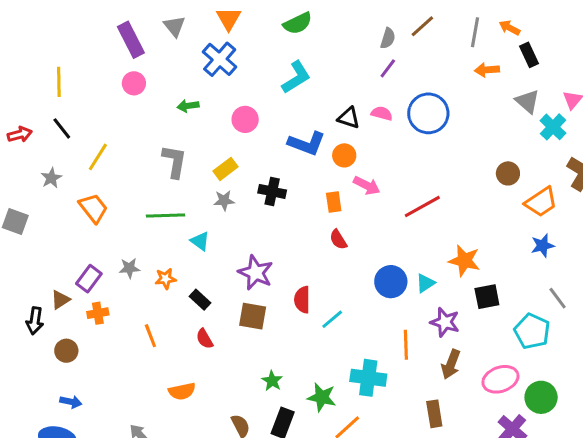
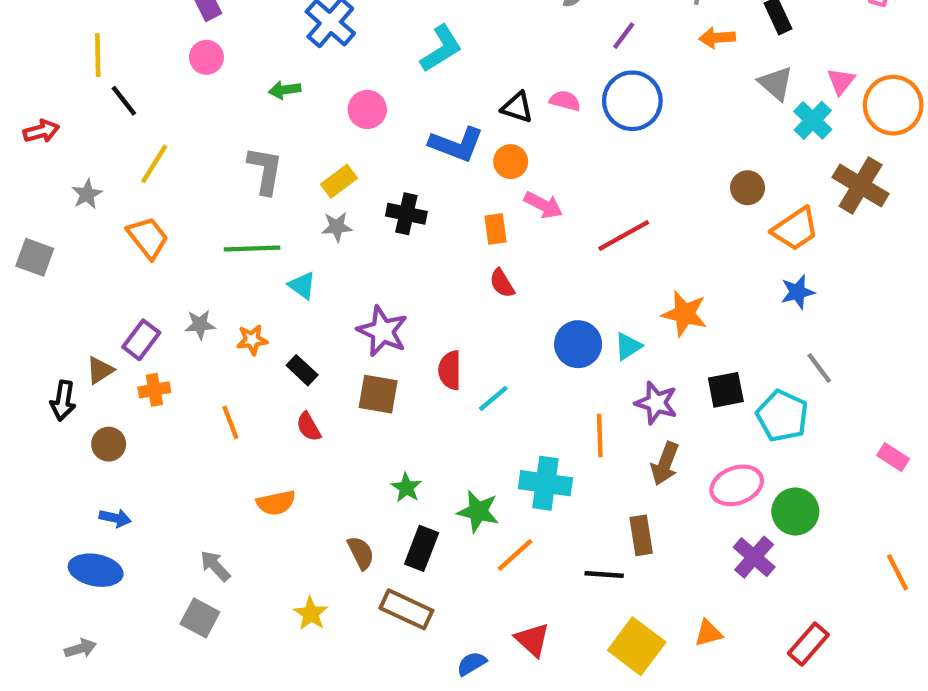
purple line: (388, 68) -> (624, 36), moved
black line: (62, 128) -> (124, 101), moved
black square: (487, 297) -> (726, 390), moved

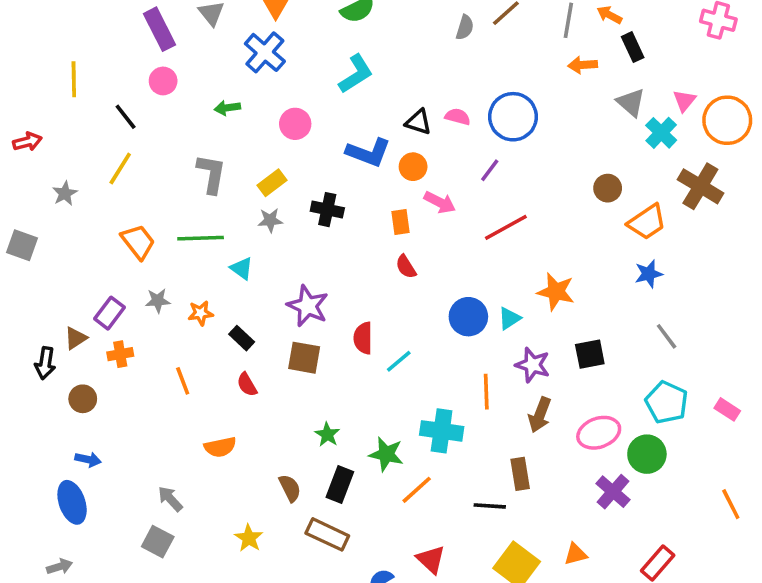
purple line: (624, 36) -> (490, 170), moved
black line: (124, 101) -> (126, 117), moved
orange trapezoid: (148, 238) -> (138, 242), moved
cyan pentagon: (782, 416) -> (667, 402), moved
blue ellipse: (96, 570) -> (72, 502), turned 60

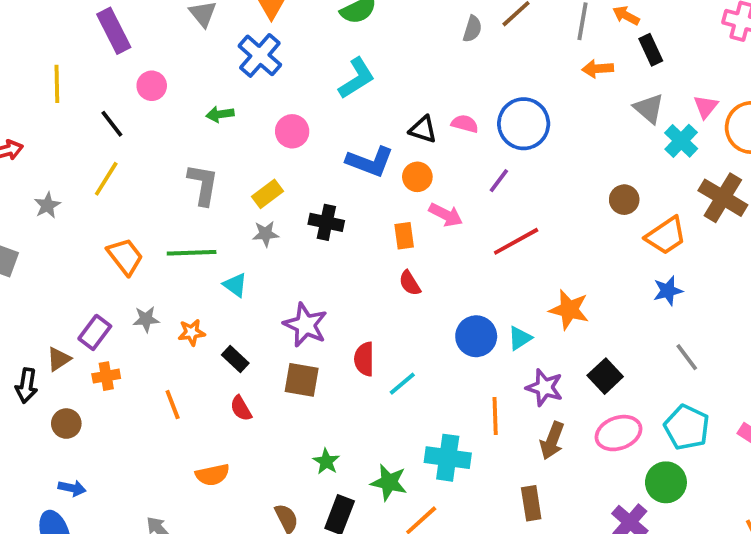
purple rectangle: (160, 29) -> (114, 31), moved
black square: (590, 354) -> (605, 376), turned -32
pink ellipse: (599, 433) -> (618, 433), moved

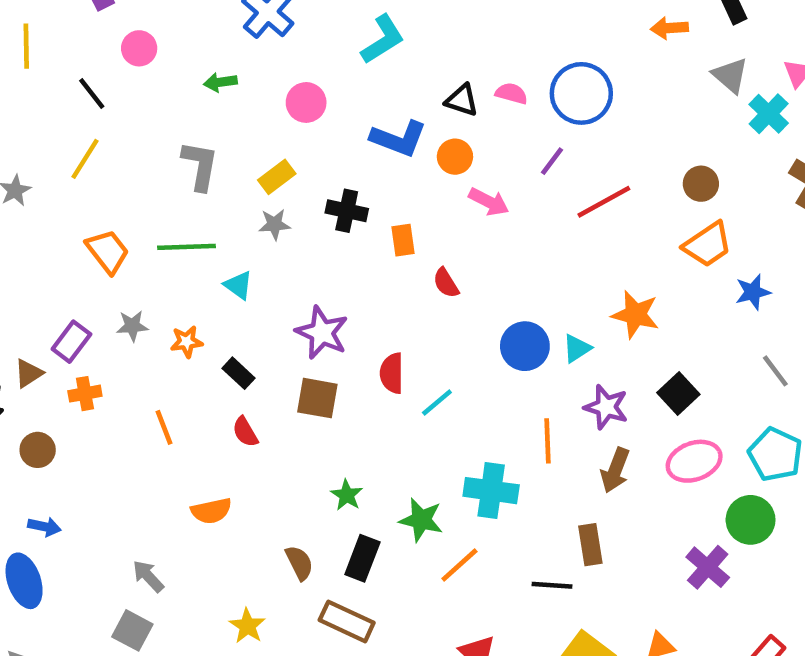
orange rectangle: (404, 236) -> (403, 240), moved
orange trapezoid: (666, 236) -> (708, 245), moved
red line: (516, 241) -> (604, 202), moved

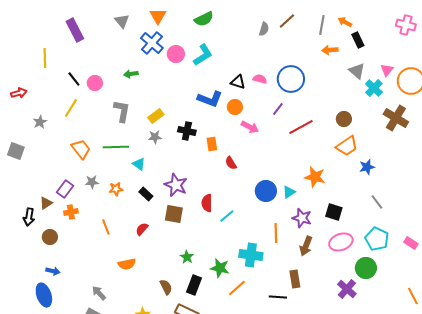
pink circle: (139, 48) -> (95, 83), moved
pink circle: (306, 102) -> (176, 54), moved
black rectangle: (238, 373) -> (146, 194), moved
black square: (678, 394) -> (334, 212), turned -30
red semicircle: (245, 432) -> (142, 229), turned 72

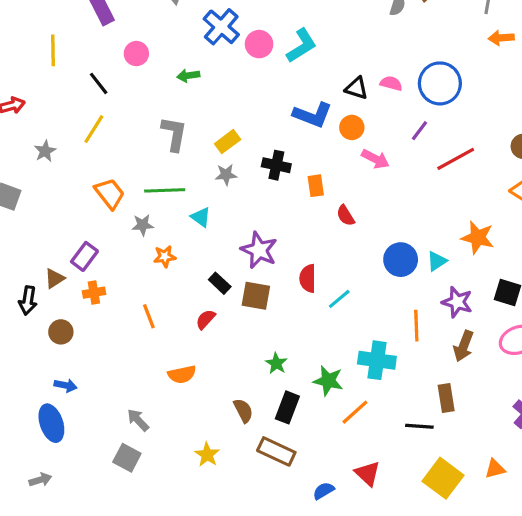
pink circle: (95, 83) -> (136, 54), moved
gray star: (92, 182) -> (143, 225), moved
black rectangle: (146, 194) -> (220, 283), moved

